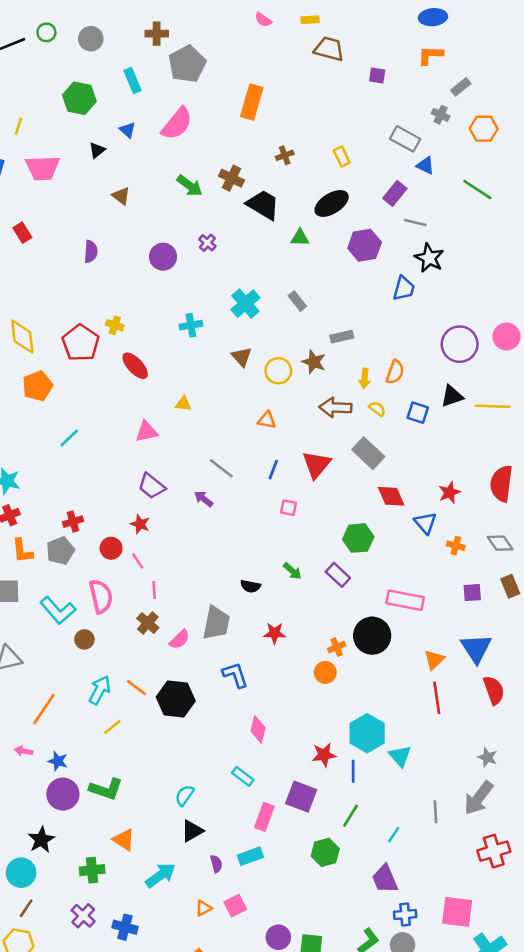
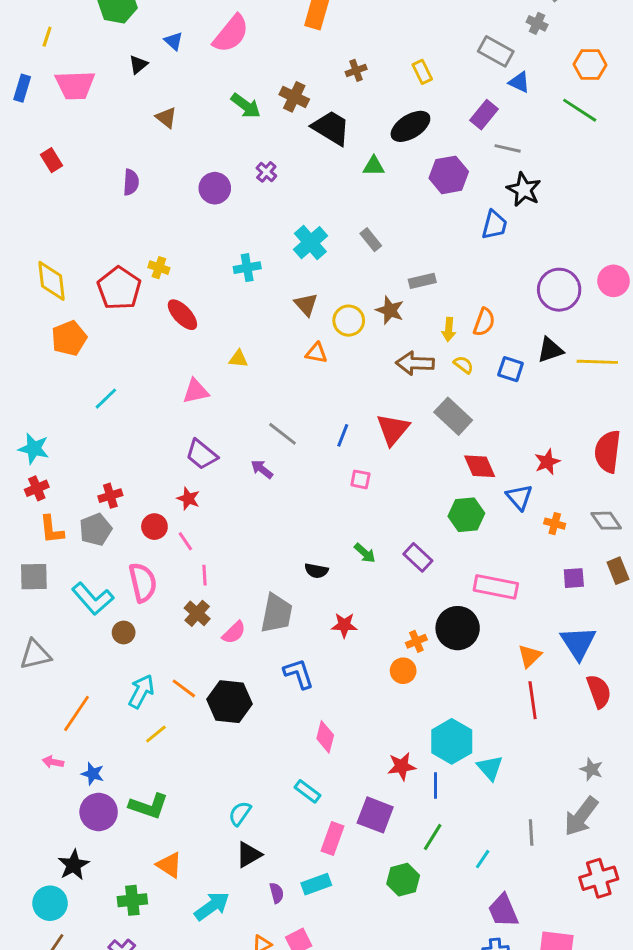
orange hexagon: (484, 129) -> (590, 65), moved
orange triangle: (267, 420) -> (316, 353), moved
green hexagon: (358, 538) -> (466, 515), moved
purple trapezoid: (385, 879) -> (503, 911), moved

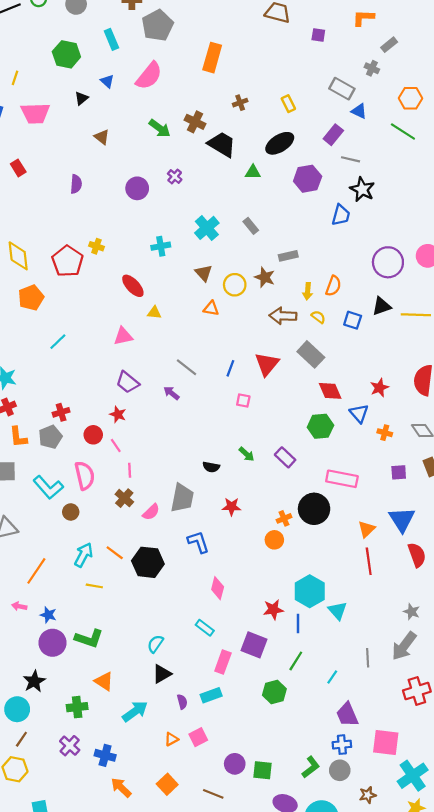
red ellipse: (182, 315) -> (133, 286), moved
yellow line: (156, 734) -> (94, 586), turned 49

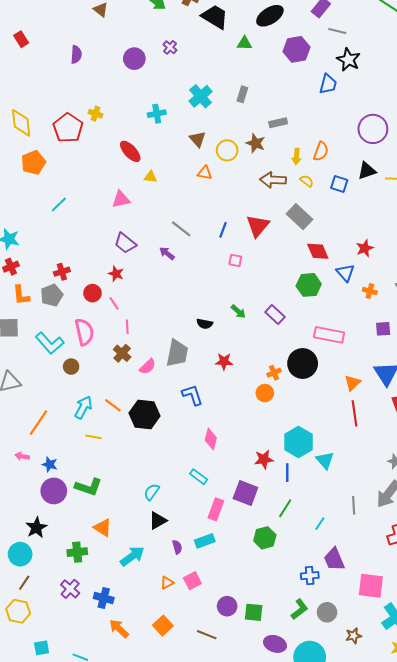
gray rectangle: (251, 226) -> (242, 94), turned 56
blue cross: (342, 745) -> (310, 576), moved

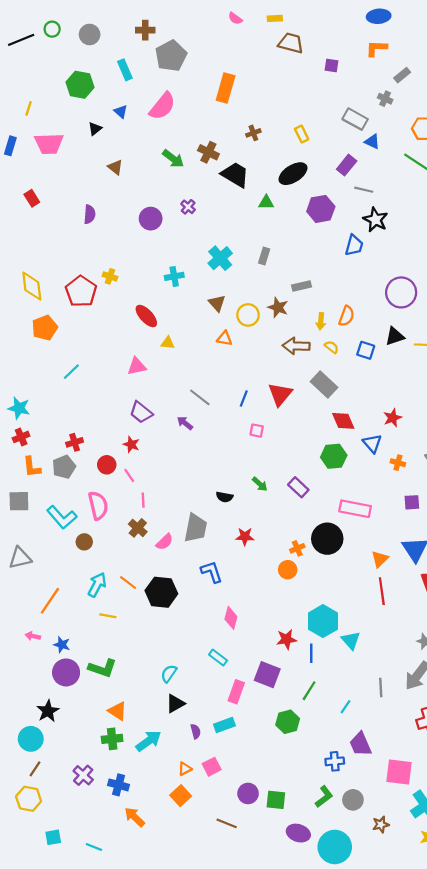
green cross: (77, 552) -> (112, 739), moved
orange square: (163, 626) -> (181, 796), moved

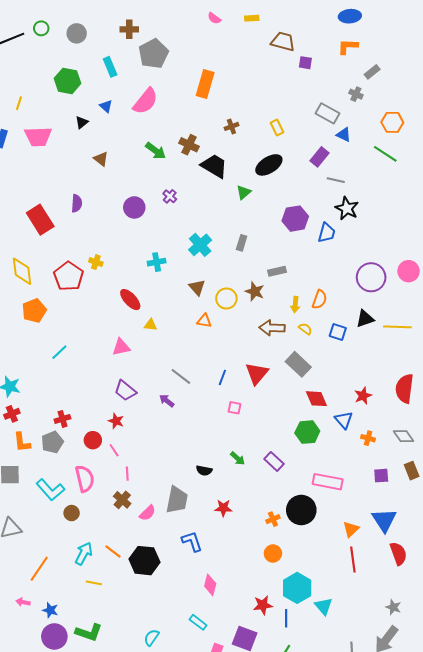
brown trapezoid: (291, 43) -> (283, 41), moved
red rectangle: (32, 198) -> (40, 220), moved, size x1.8
green triangle: (266, 203) -> (244, 192), turned -42
purple hexagon: (321, 209) -> (295, 219), moved
orange circle: (288, 570) -> (273, 554), moved

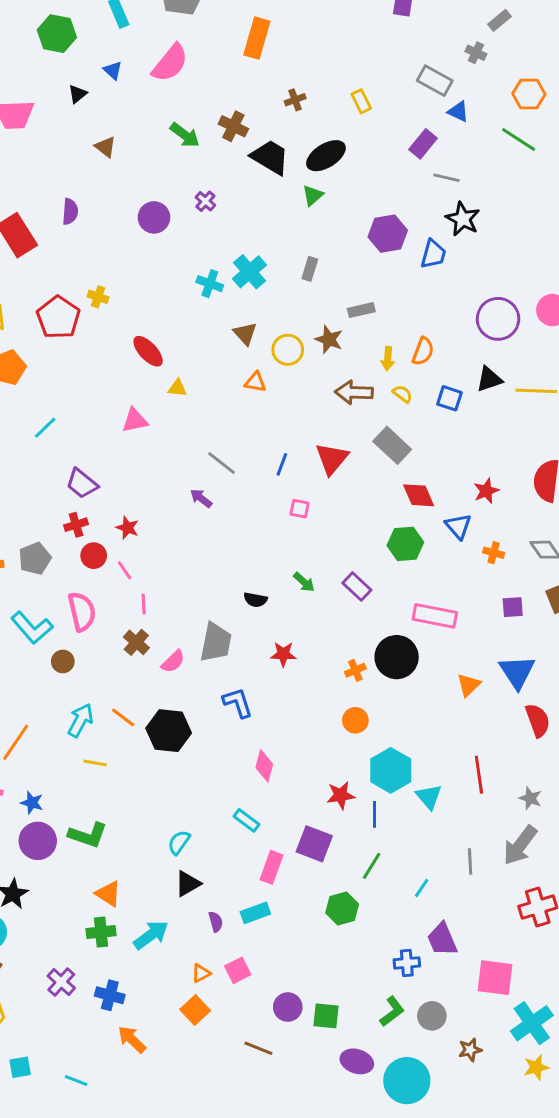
black ellipse: (269, 165) -> (326, 156), moved
cyan cross: (157, 262) -> (210, 284), moved, turned 30
purple trapezoid: (125, 391) -> (82, 484), moved
red cross: (62, 419) -> (76, 525), moved
red line: (353, 560) -> (479, 775), moved

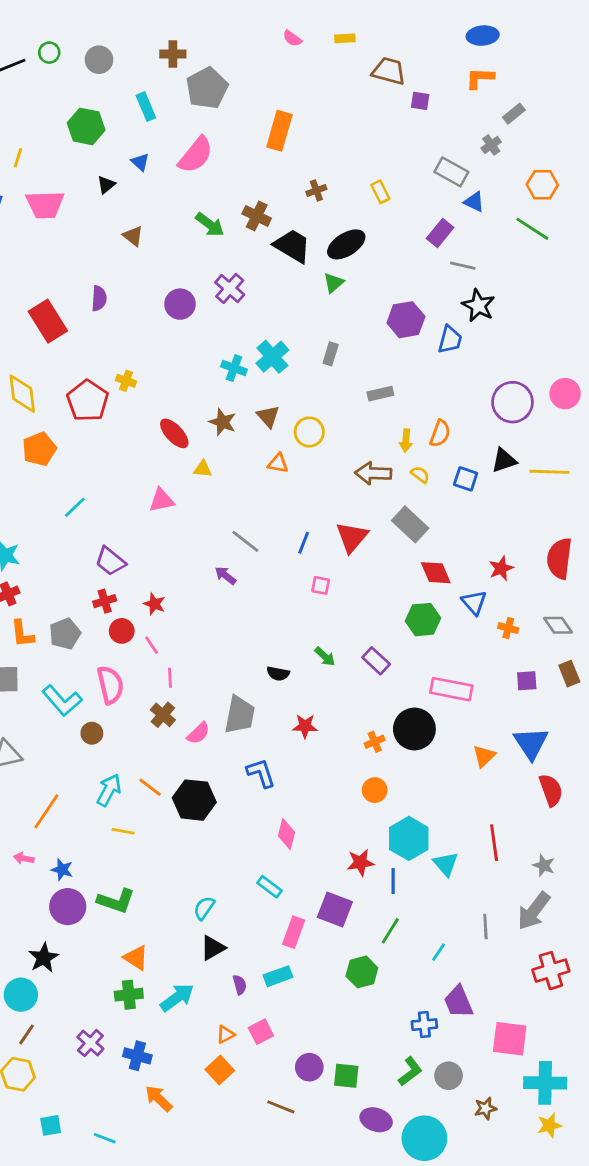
gray cross: (476, 53) -> (491, 145), turned 30
purple cross: (205, 201) -> (230, 288), size x1.5
brown star: (329, 339) -> (223, 422), moved
cyan cross: (532, 1023) -> (545, 1083), turned 36

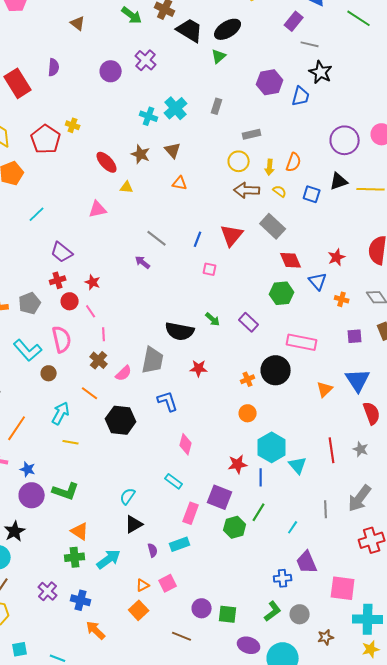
yellow circle: (309, 432) -> (239, 161), moved
black semicircle: (278, 674) -> (180, 331), size x1.8
orange line: (150, 787) -> (90, 393), moved
gray star: (544, 865) -> (361, 449), moved
green hexagon: (362, 972) -> (235, 527), moved

